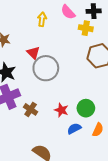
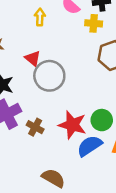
red star: (61, 110) -> (72, 125), size x1.6
blue semicircle: (74, 129) -> (90, 146), size x1.5

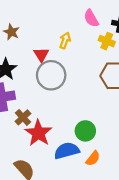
yellow arrow: (40, 17) -> (65, 40), moved
red star: (72, 125) -> (38, 133), moved

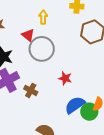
green circle: (85, 131) -> (89, 112), moved
red star: (38, 133) -> (65, 78), moved, size x0.6

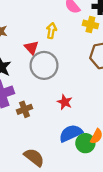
brown cross: (31, 90) -> (24, 109), turned 32

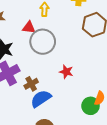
red triangle: (31, 48) -> (29, 27), turned -32
blue semicircle: (71, 133) -> (41, 99), moved

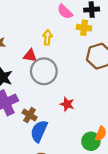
brown cross: (31, 84) -> (30, 115), turned -32
blue semicircle: (41, 99) -> (39, 131), turned -35

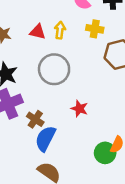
yellow cross: (84, 28) -> (95, 29), moved
red triangle: (30, 56) -> (38, 32), moved

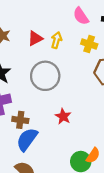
red triangle: (38, 32) -> (35, 38), turned -49
brown cross: (35, 119) -> (20, 120), turned -35

